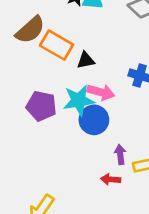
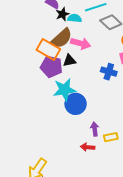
brown semicircle: (30, 30) -> (61, 38), moved
pink arrow: (101, 92) -> (81, 43), moved
purple pentagon: (41, 106) -> (51, 67), moved

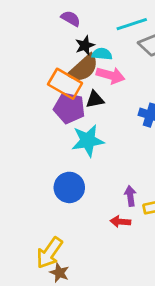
black star: (62, 14) -> (85, 45), moved
cyan semicircle: (75, 18) -> (102, 54), moved
blue circle: (76, 104) -> (69, 187), moved

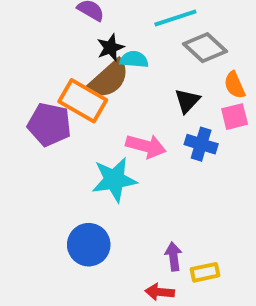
pink arrow: (110, 75) -> (146, 146), moved
black triangle: (95, 99) -> (187, 101), moved, turned -36
purple pentagon: (69, 108) -> (49, 124), moved

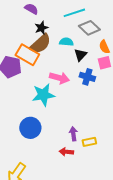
cyan semicircle: (134, 59) -> (66, 42), moved

